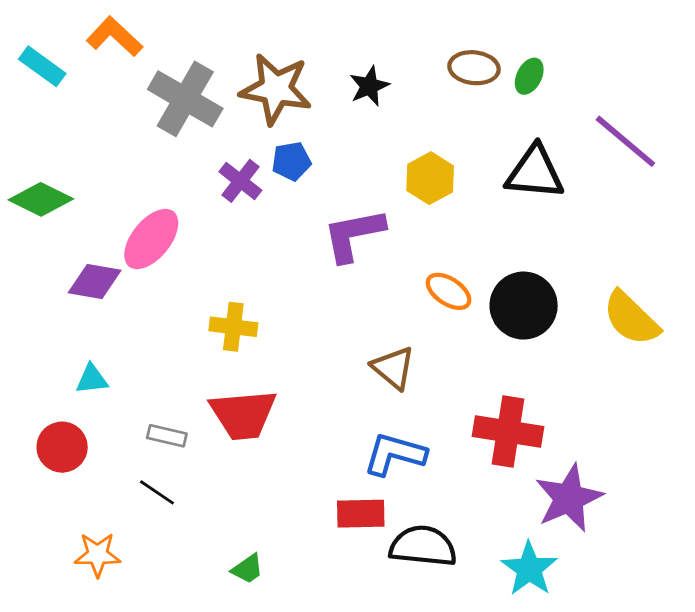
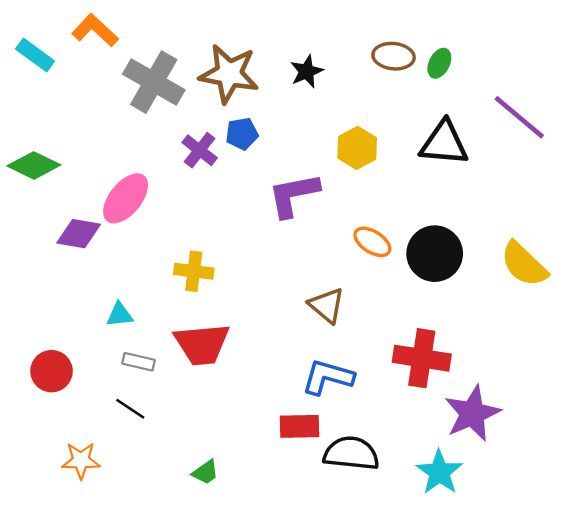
cyan triangle: (92, 379) -> (120, 315), moved

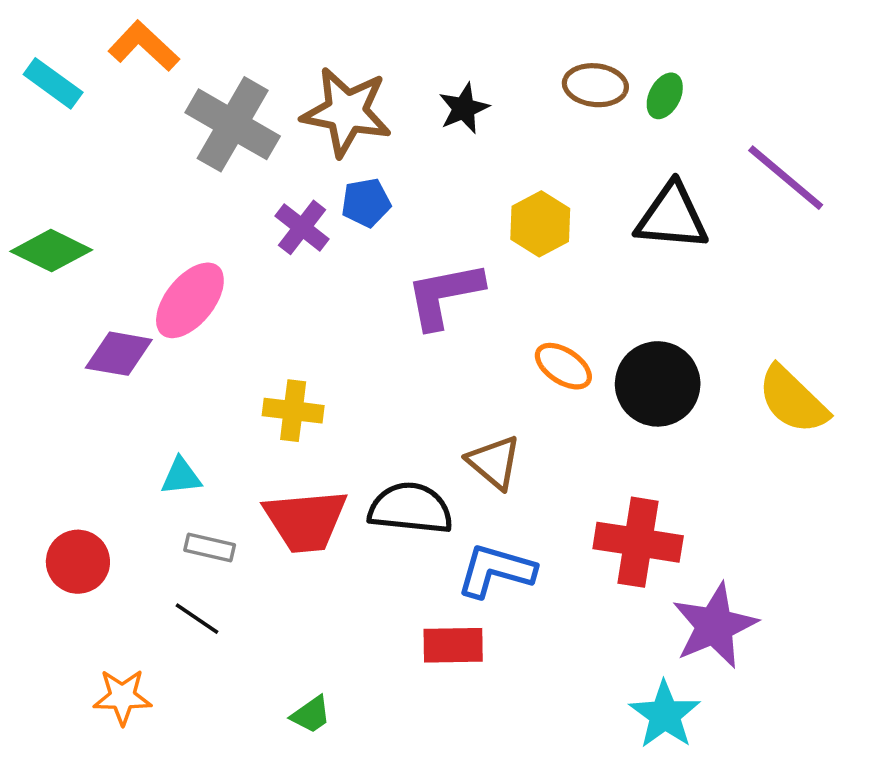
black semicircle: (351, 453) -> (410, 508), moved

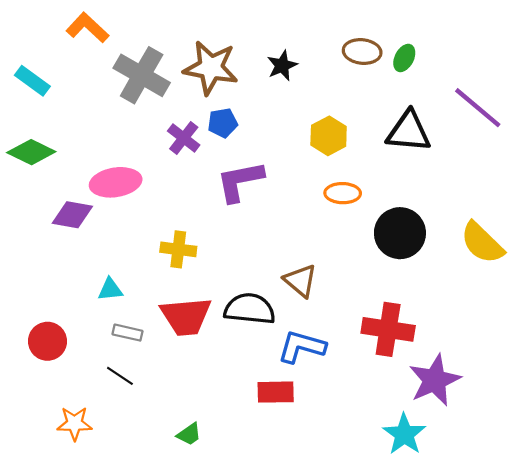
cyan rectangle: (53, 83) -> (32, 81), moved
purple L-shape: (444, 295) -> (240, 181), moved
pink ellipse: (190, 300) -> (116, 182), turned 42
orange ellipse: (563, 366) -> (343, 193), moved, turned -32

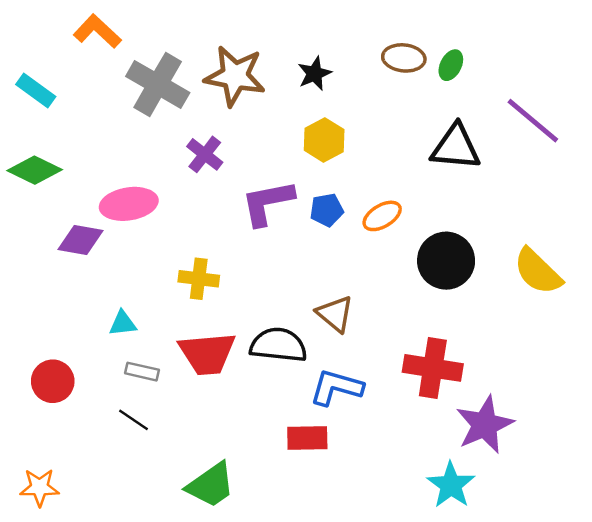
blue pentagon: (223, 123) -> (327, 210), moved
yellow hexagon: (329, 136) -> (324, 140), moved
orange ellipse: (343, 193) -> (382, 216), turned -32
orange star: (75, 423) -> (39, 487), moved
green trapezoid: (189, 434) -> (211, 485), size x1.8

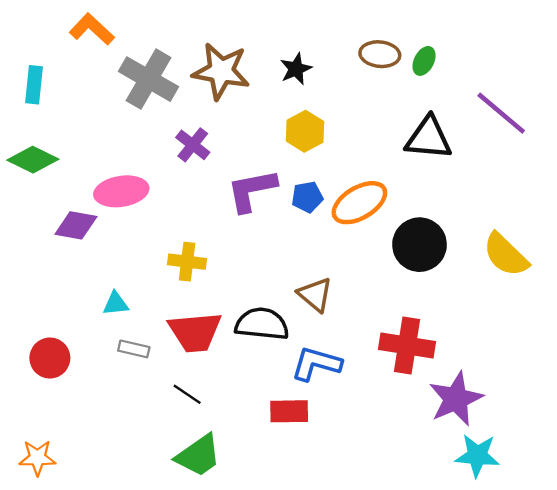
cyan rectangle: (36, 90) -> (34, 85), turned 60
orange ellipse: (382, 216) -> (359, 203), size x1.5
black line: (134, 420) -> (187, 394), moved
cyan star: (451, 485) -> (477, 456), moved, turned -30

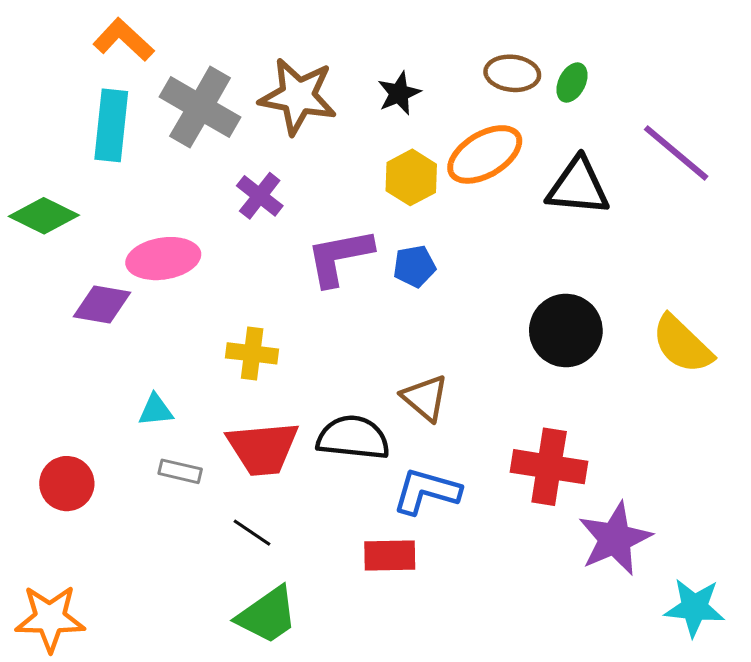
cyan rectangle: (34, 85) -> (111, 125), moved, size x1.4
orange ellipse: (359, 203) -> (485, 154), moved
cyan star: (477, 456) -> (694, 608), moved
orange star: (37, 458) -> (50, 618), size x1.4

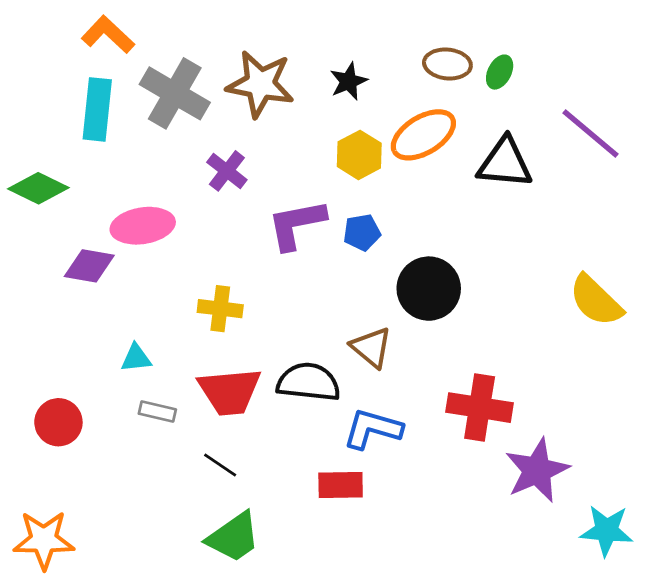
black circle: (566, 330) -> (429, 289), moved

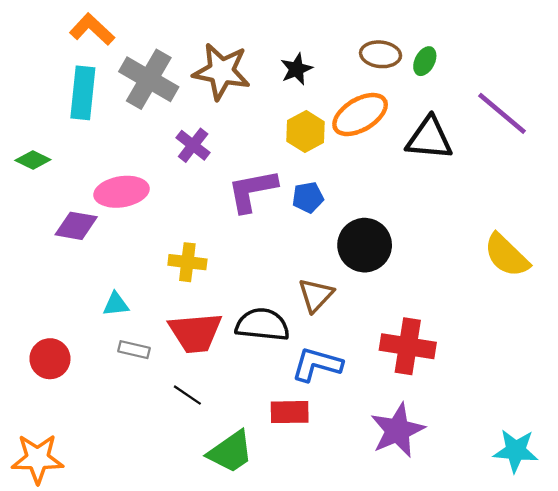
green diamond: (38, 188) -> (33, 160), size x0.7
brown triangle: (371, 347) -> (316, 295), turned 33
purple star: (537, 470) -> (398, 430), moved
green trapezoid: (234, 537) -> (231, 452), moved

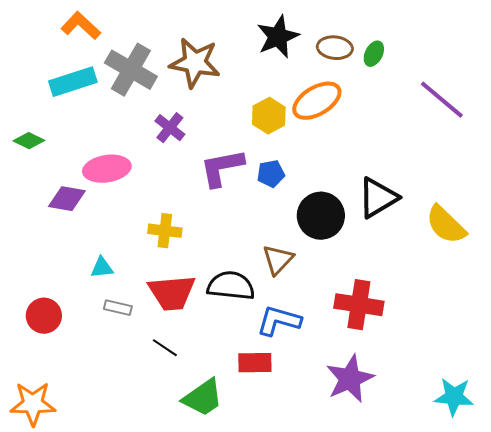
black star: (296, 69) -> (278, 37), moved, size x1.5
cyan rectangle: (83, 93) -> (73, 82), turned 66
black triangle: (429, 138) -> (378, 198), moved, turned -36

